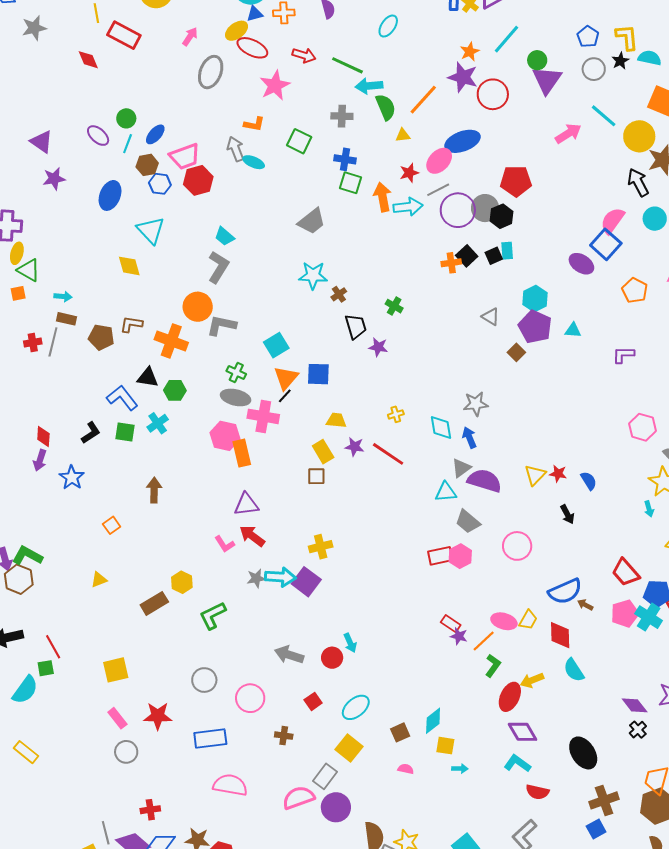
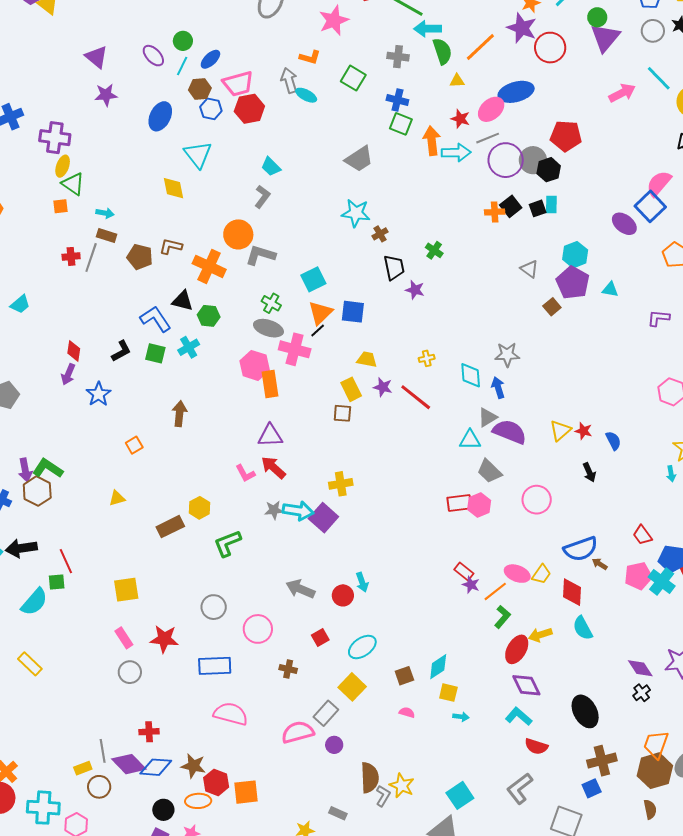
red star: (409, 173) -> (460, 119), turned 30
gray L-shape: (218, 267) -> (262, 197), size x0.7
red trapezoid: (626, 572) -> (642, 535), size x0.7
purple circle: (336, 807) -> (334, 745), size x0.6

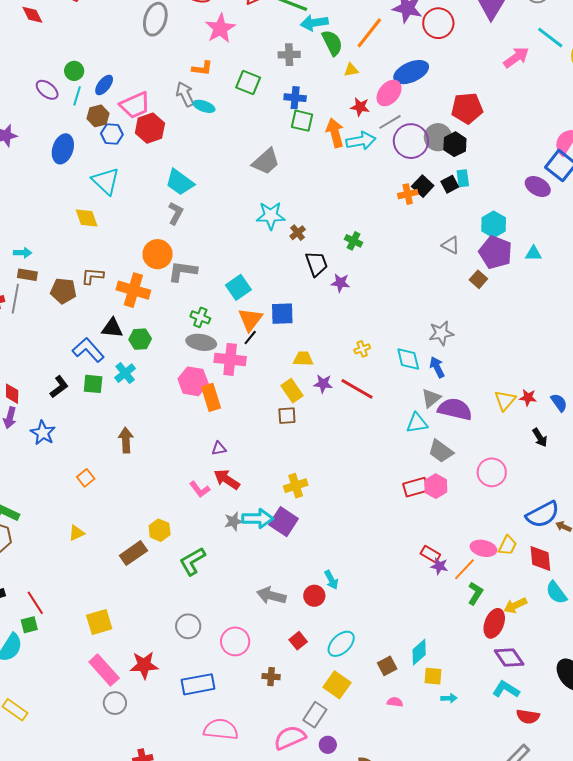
cyan trapezoid: (271, 167) -> (180, 182), size x1.4
purple triangle: (270, 436) -> (219, 448), size x0.6
pink rectangle: (124, 638) -> (104, 670), size x1.5

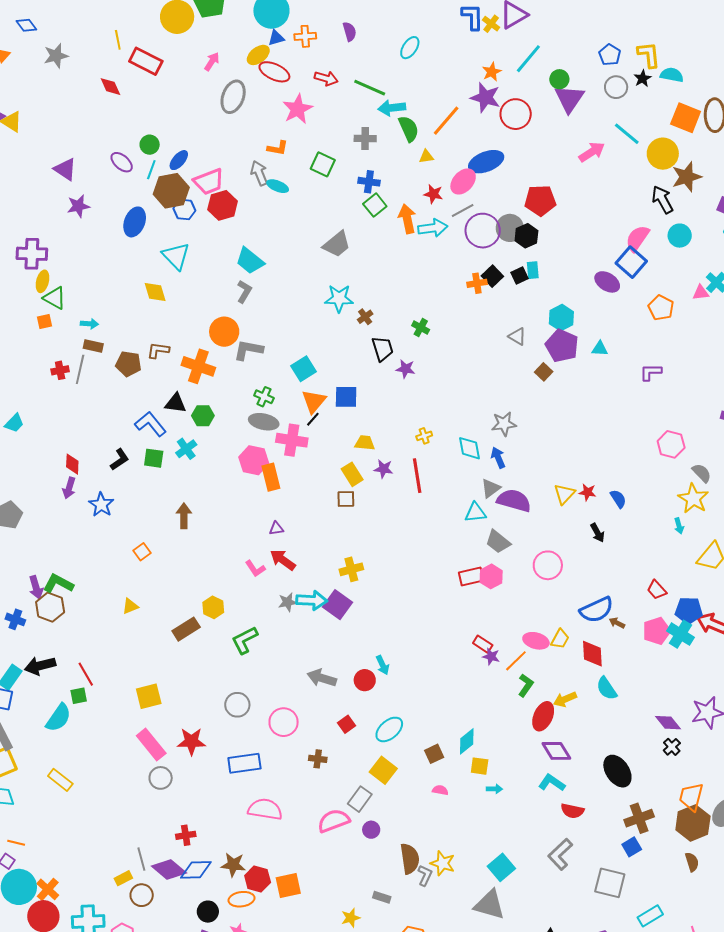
brown hexagon: (98, 116) -> (171, 191), size x1.6
green square: (302, 121) -> (375, 205), turned 35
red line: (357, 389) -> (417, 476), turned 48

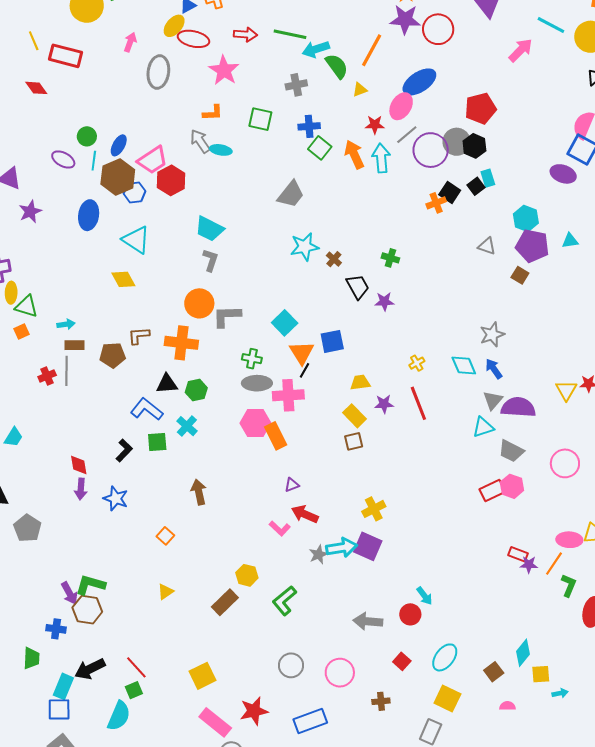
cyan arrow: (433, 228) -> (381, 158), turned -76

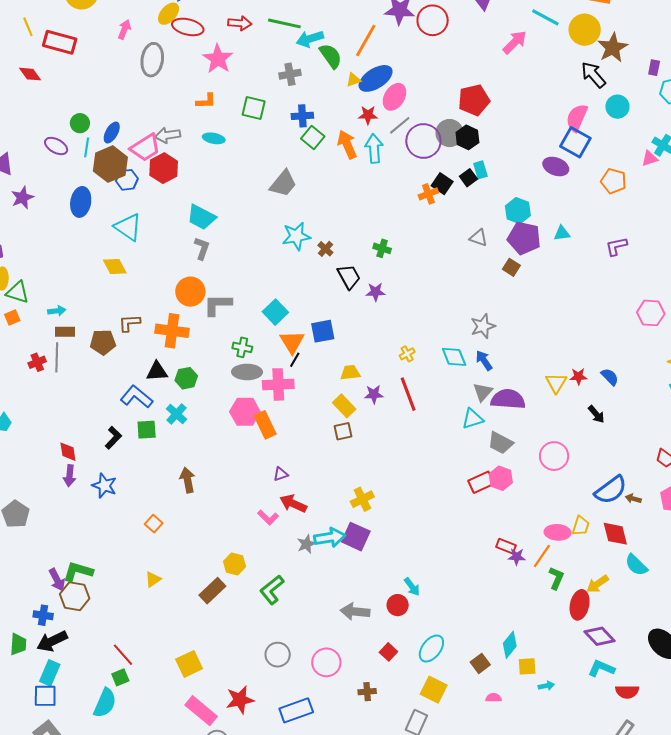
blue ellipse: (419, 82) -> (376, 78), moved
gray arrow: (200, 141) -> (168, 135), moved, turned -65
black arrow: (90, 669) -> (52, 641), moved

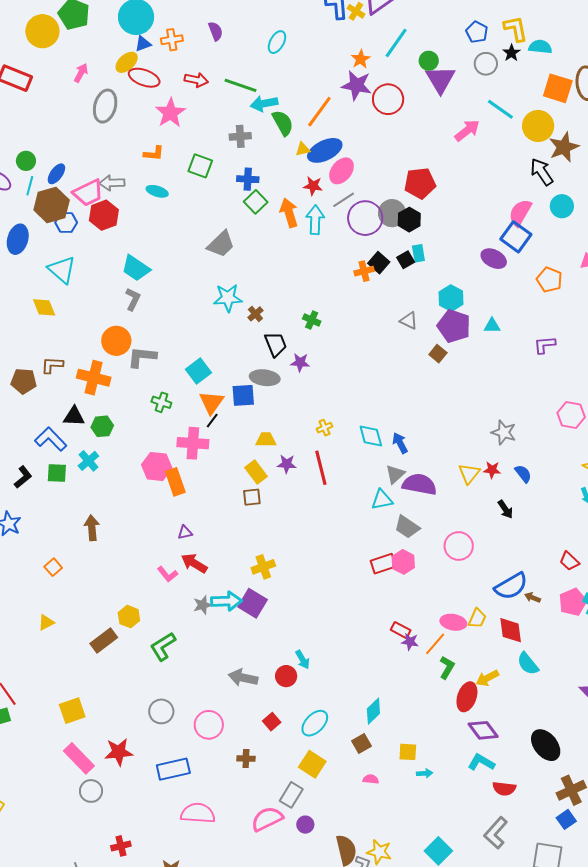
gray star: (483, 326) -> (504, 432), moved, turned 30
gray ellipse: (247, 372) -> (265, 378), moved
cyan diamond: (510, 645) -> (373, 711), moved

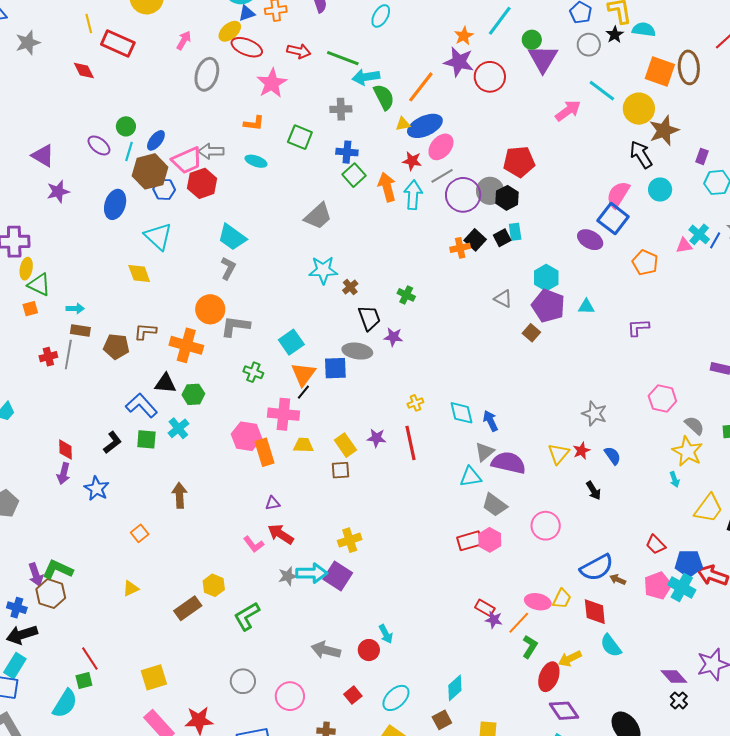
yellow trapezoid: (266, 440) -> (303, 445), moved
red star: (492, 470) -> (581, 451), turned -30

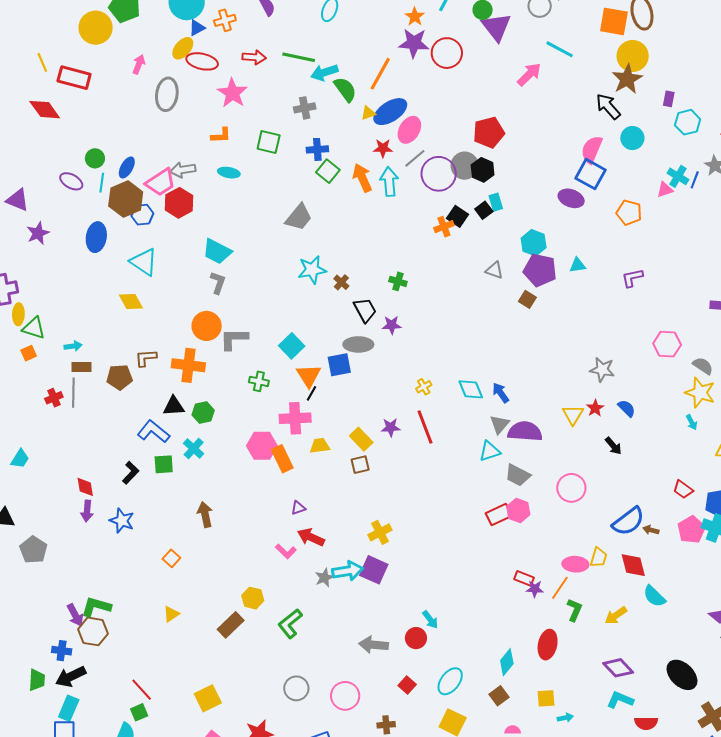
red diamond: (84, 71) -> (45, 110), size x1.4
yellow circle: (639, 109) -> (633, 56), moved
red ellipse: (549, 677) -> (548, 645), moved

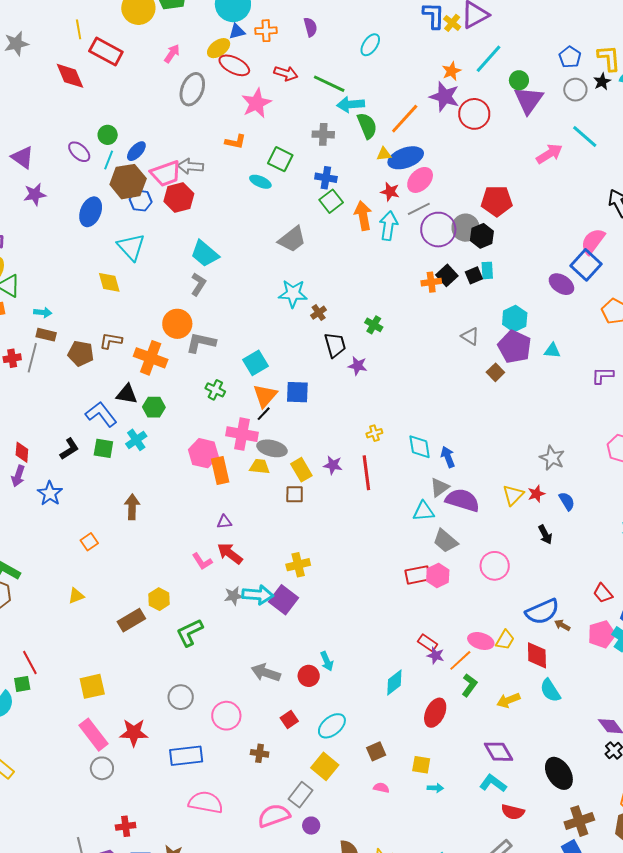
cyan ellipse: (229, 173) -> (260, 182), moved
gray ellipse: (358, 344) -> (272, 448), moved
cyan diamond: (507, 662) -> (394, 682), moved

